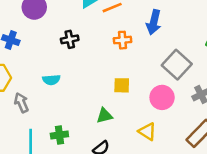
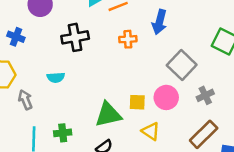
black cross: (70, 39) -> (75, 37), size x1.5
yellow square: (122, 85) -> (137, 102), moved
green triangle: (104, 116) -> (108, 114), size x1.6

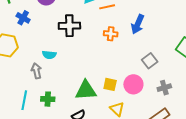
gray square: (182, 65) -> (150, 61), size x0.7
gray arrow: (25, 100) -> (36, 71), moved

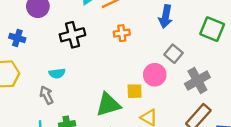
blue arrow: (138, 24) -> (166, 16), moved
pink circle: (133, 84) -> (155, 75), moved
gray cross: (164, 88) -> (197, 81), size x1.5

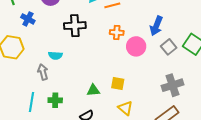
gray square: (174, 54) -> (169, 47), moved
pink circle: (155, 75) -> (136, 46), moved
green triangle: (108, 105) -> (93, 90), size x0.6

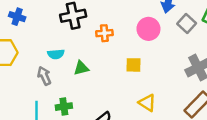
orange cross: (117, 32) -> (104, 33), moved
yellow square: (118, 84) -> (134, 65), moved
green triangle: (93, 90) -> (81, 68), moved

